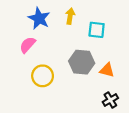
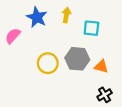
pink semicircle: (28, 45) -> (13, 36), moved
yellow circle: (43, 76) -> (48, 63), moved

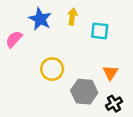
gray hexagon: (77, 59) -> (84, 92), moved
orange triangle: (101, 66) -> (110, 73), turned 48

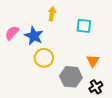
yellow arrow: (72, 17) -> (52, 14), moved
blue star: (40, 19) -> (34, 36), moved

